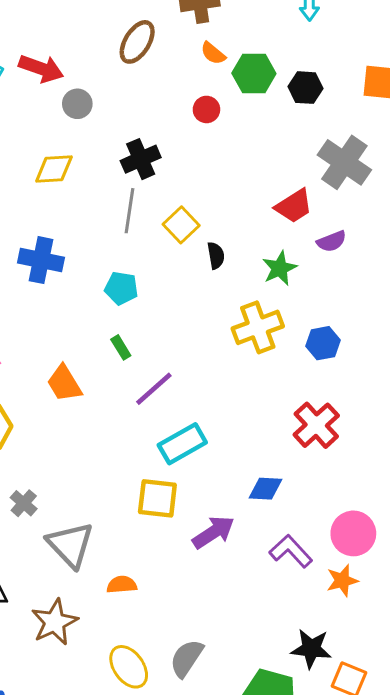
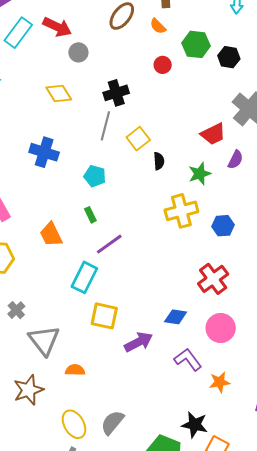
orange semicircle: (213, 53) -> (158, 26), moved
yellow diamond: (54, 169) -> (59, 93), turned 56
purple semicircle: (332, 241) -> (235, 160), turned -48
cyan rectangle: (182, 444) -> (84, 277), moved, turned -40
pink circle: (353, 533) -> (221, 328), moved

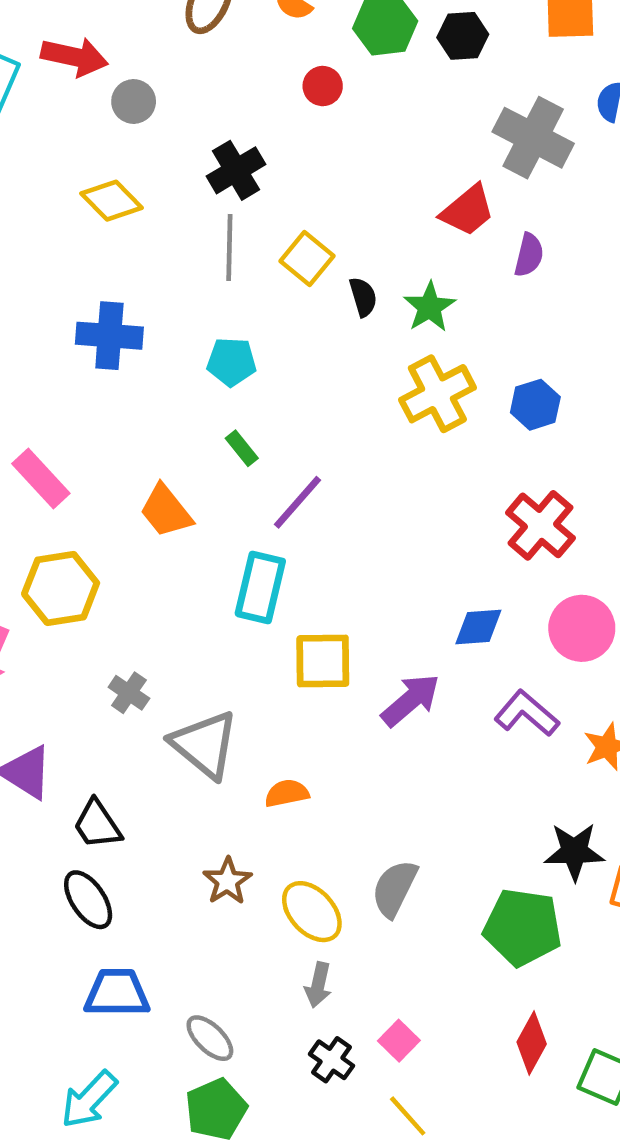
green star: (200, 174) -> (429, 307), moved
brown star: (29, 390) -> (227, 881), moved, size x0.7

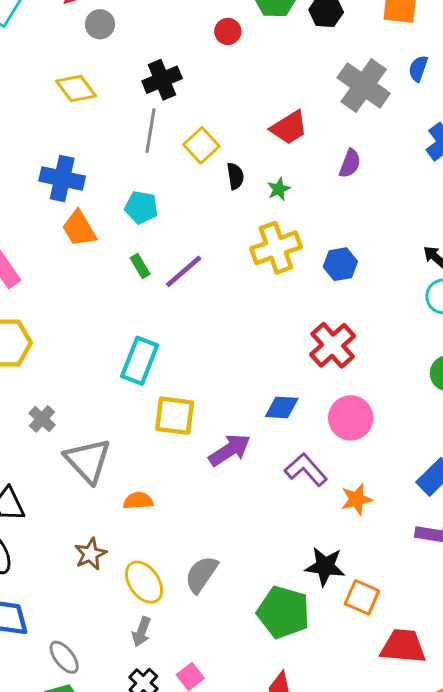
red trapezoid: (468, 210) -> (289, 128), moved
green star: (429, 307) -> (279, 189), size x0.7
purple line: (297, 502) -> (184, 271), moved
orange trapezoid: (166, 511) -> (79, 229), moved

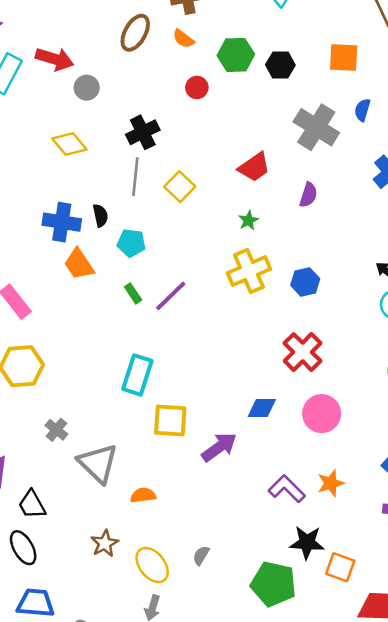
black semicircle: (235, 176) -> (100, 216), moved
purple L-shape: (306, 470) -> (287, 489), moved
gray semicircle: (201, 574) -> (201, 555), size x0.6

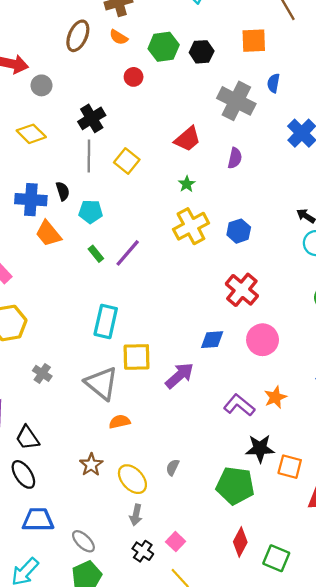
gray triangle: (98, 463) -> (102, 383), moved

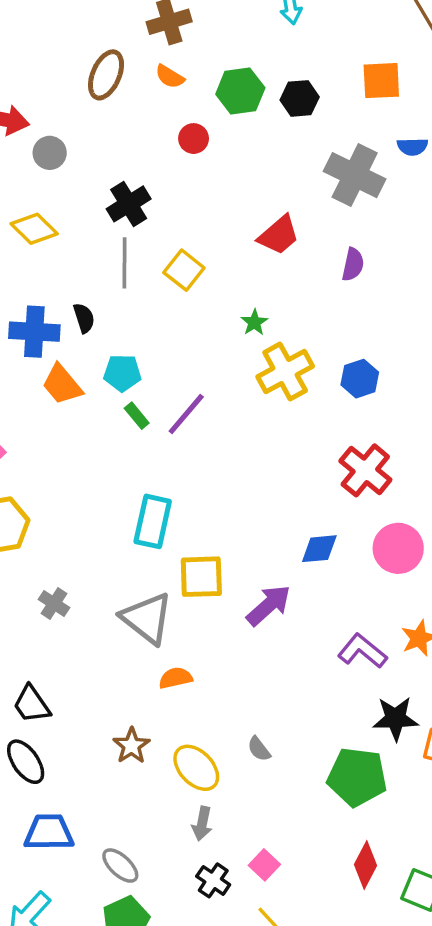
blue semicircle: (273, 83) -> (413, 147), turned -102
green star: (187, 184) -> (254, 322), moved
cyan pentagon: (91, 212) -> (122, 373), moved
gray semicircle: (173, 467) -> (259, 749), turned -63

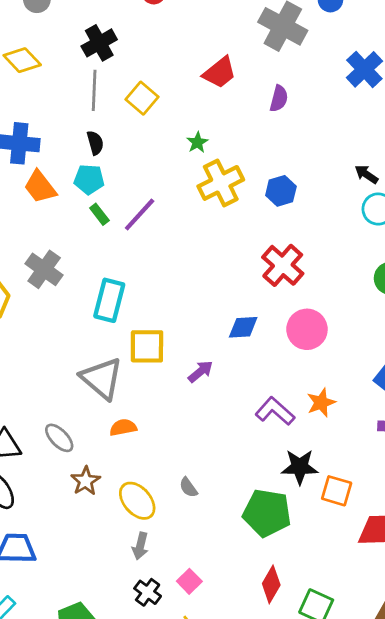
black semicircle: (84, 318) -> (95, 143), moved
gray cross: (54, 603) -> (44, 269), moved, size x1.5
purple arrow: (269, 605) -> (201, 372), size x0.7
gray ellipse: (120, 866) -> (59, 438), moved

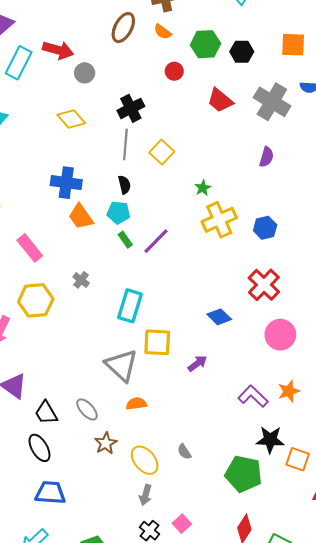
red trapezoid: (220, 73) -> (220, 100), moved, turned 76
gray cross: (44, 269) -> (81, 280), size x0.6
blue diamond: (243, 327) -> (219, 317), moved, turned 45

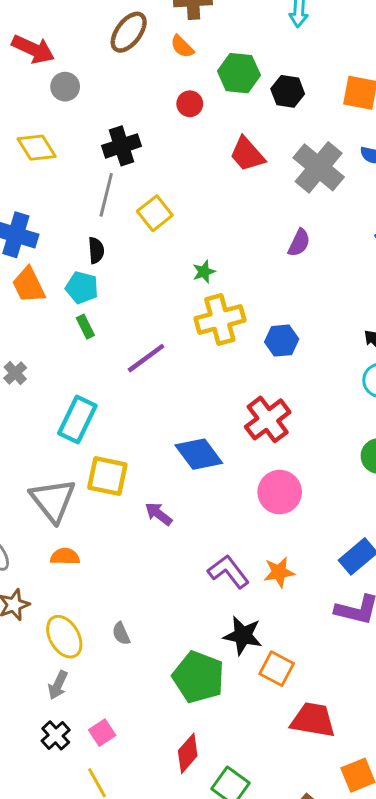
purple line: (156, 241) -> (146, 358), moved
blue diamond: (219, 317) -> (199, 454), size x1.4
purple arrow: (197, 363) -> (159, 514), turned -114

